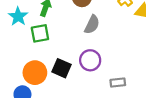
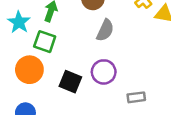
green square: (40, 33) -> (45, 42), turned 30
orange circle: (35, 73) -> (29, 70), moved

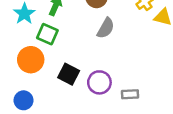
purple circle: (104, 72) -> (99, 82), moved

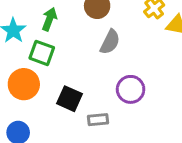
purple circle: (99, 82) -> (131, 89), moved
gray rectangle: (130, 94) -> (98, 120), moved

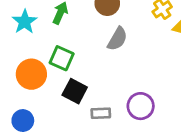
green square: (42, 53) -> (62, 58), moved
purple circle: (131, 89) -> (141, 106), moved

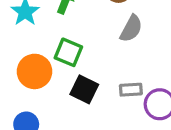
gray rectangle: (101, 113) -> (131, 90), moved

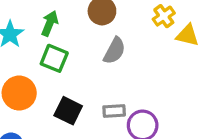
green square: (68, 52) -> (54, 58), moved

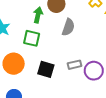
green arrow: (50, 23) -> (38, 15), moved

